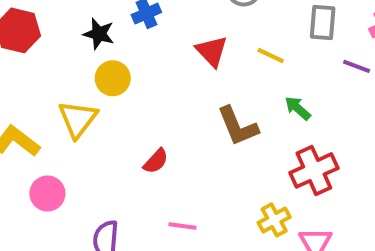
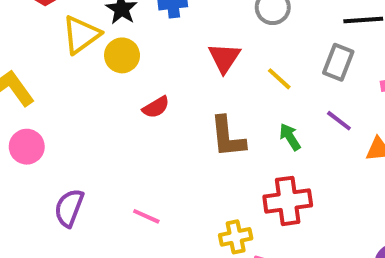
purple line: (357, 66) -> (339, 121), moved
yellow triangle: (78, 119) -> (81, 35), moved
red semicircle: (156, 161) -> (156, 107), moved

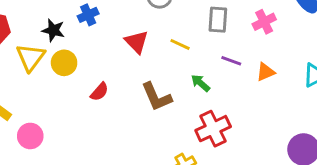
pink circle: (27, 147) -> (30, 136), moved

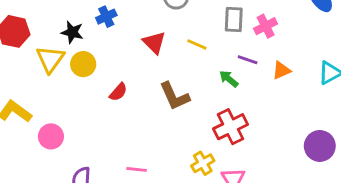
pink cross: (264, 22) -> (266, 26), moved
green arrow: (200, 83) -> (229, 79), moved

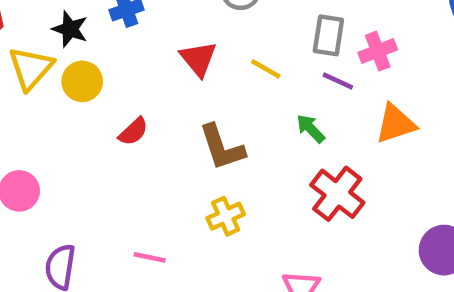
purple line: (248, 60) -> (338, 81), moved
orange triangle: (281, 70) -> (396, 124), size x1.4
red cross: (231, 127) -> (337, 194), moved, turned -32
yellow cross: (203, 163) -> (226, 216), moved

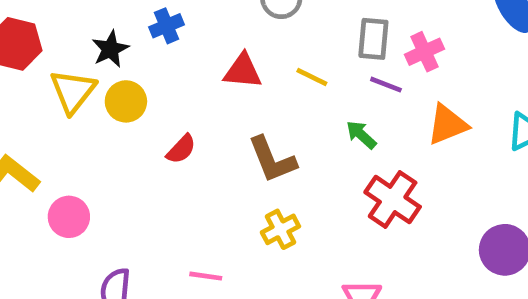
black star: (70, 29) -> (110, 49), turned 30
red triangle: (198, 59) -> (243, 71), turned -42

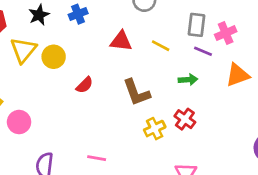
black star: (110, 49) -> (39, 15), moved
green arrow: (361, 135) -> (188, 80), turned 132
red cross: (393, 199) -> (185, 119), moved, size x0.7
yellow cross: (280, 229) -> (155, 129), moved

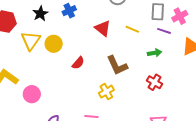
red triangle: (121, 41) -> (103, 28), turned 36
yellow cross: (155, 129) -> (106, 92), moved

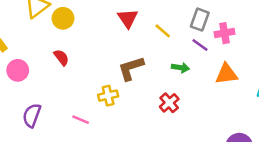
red semicircle: (78, 63) -> (61, 57), moved, turned -96
brown L-shape: (117, 65) -> (131, 68), turned 80

